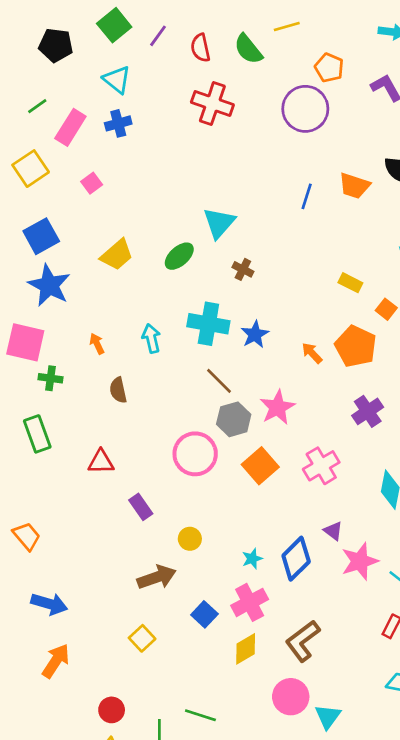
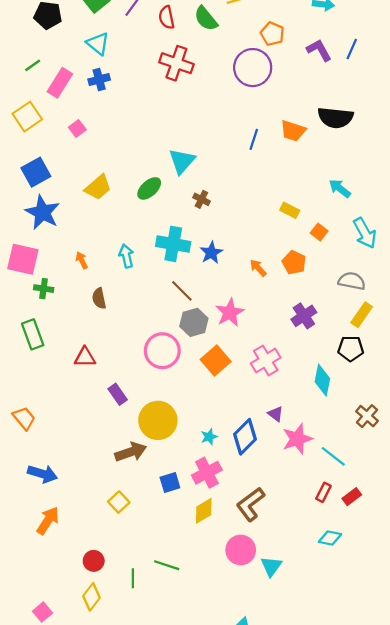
orange pentagon: (356, 346) -> (294, 262), size x0.7
yellow circle: (190, 539) -> (158, 420), size x2.0
blue square: (204, 614) -> (170, 482), turned 30

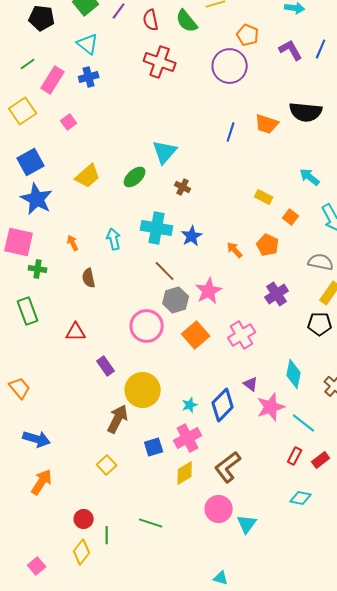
cyan diamond: (322, 380) -> (294, 374), moved
brown arrow: (131, 452) -> (118, 419), turned -44
green line: (133, 578) -> (107, 535), moved

